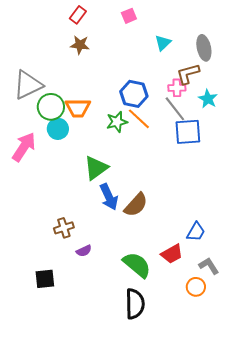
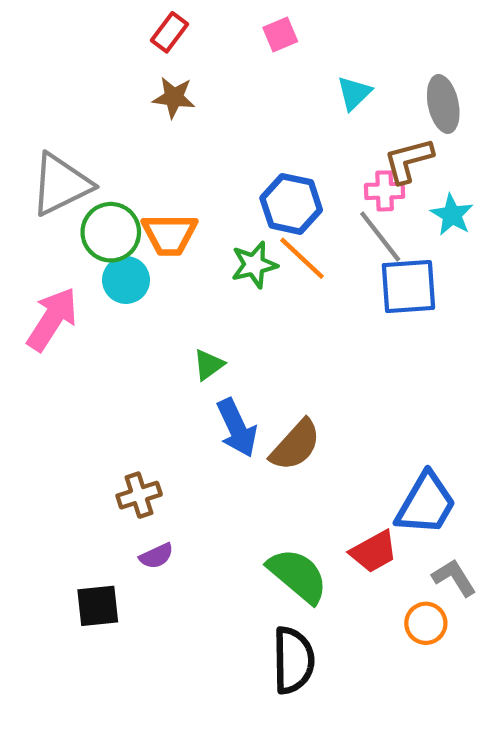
green triangle: (96, 168) -> (209, 365), size x0.6
blue trapezoid: (196, 232) -> (426, 504), size x1.5
purple semicircle: (84, 251) -> (156, 556), moved

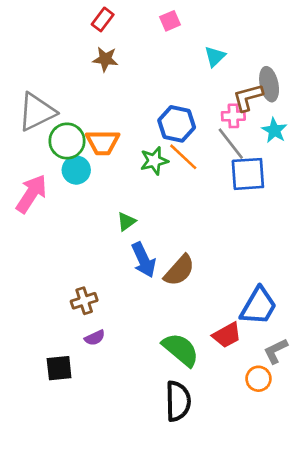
gray ellipse: (443, 104) -> (269, 84), moved
gray L-shape: (454, 578) -> (276, 351), turned -84

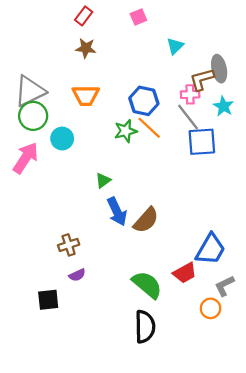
green circle: (67, 141) -> (33, 116), moved
orange trapezoid: (103, 142) -> (86, 95), moved

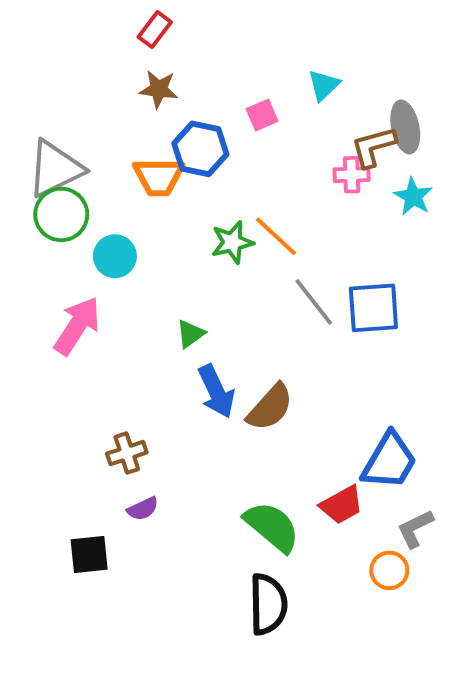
pink square: (138, 17) -> (262, 115), moved
blue hexagon: (144, 101) -> (200, 149), moved
gray line: (188, 117) -> (314, 302), moved
blue square: (202, 142) -> (373, 308), moved
pink arrow: (26, 158) -> (77, 326), moved

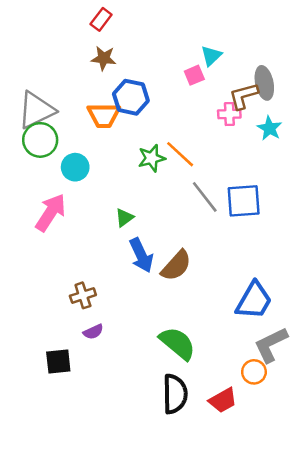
pink square: (262, 115) -> (194, 75), moved
red trapezoid: (342, 505) -> (223, 400), moved
gray L-shape: (415, 529) -> (271, 345), size x1.4

